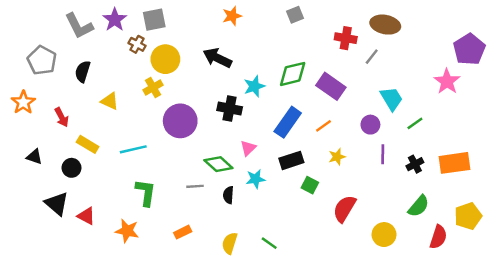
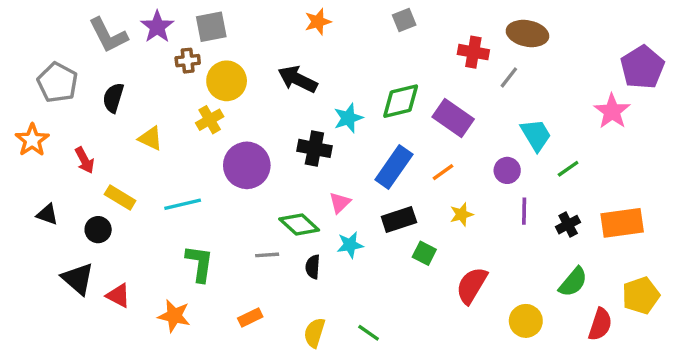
brown cross: (137, 44) -> (188, 61), turned -35

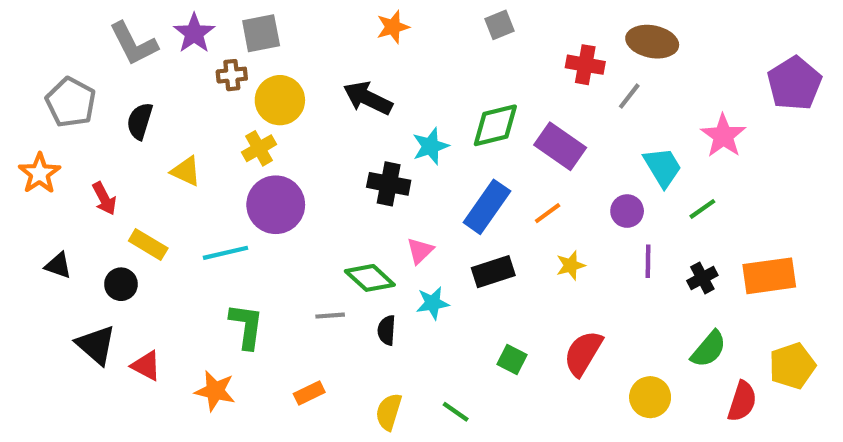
pink star: (612, 111) -> (723, 136), moved
purple circle: (247, 165) -> (276, 205), moved
green square: (424, 253) -> (512, 360), moved

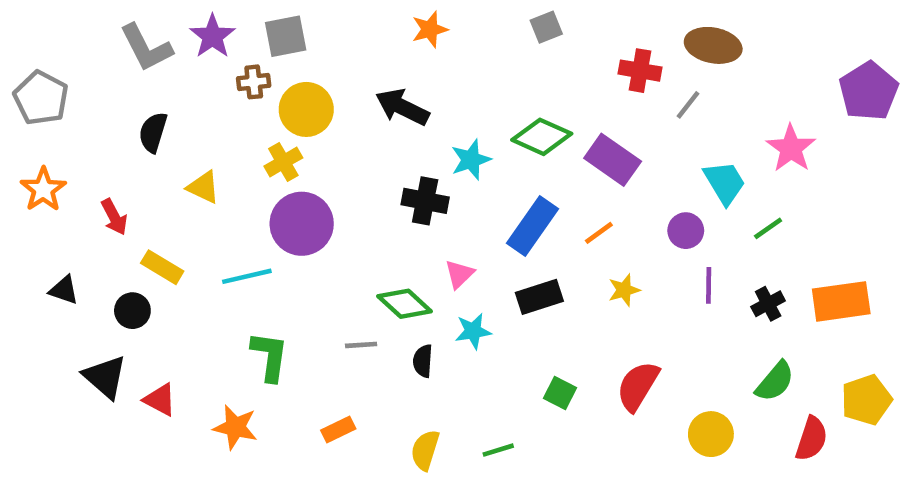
gray pentagon: (71, 102) -> (41, 98), moved
green diamond: (495, 125) -> (542, 137), turned 38
green line: (456, 412) -> (498, 450), turned -52

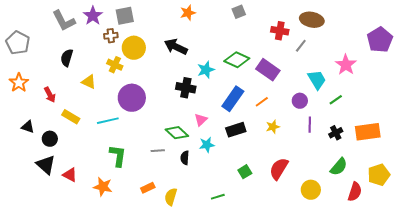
yellow cross: (283, 162) -> (115, 65), moved, turned -35
black circle: (132, 311) -> (50, 139), moved
green square: (560, 393) -> (245, 172), turned 32
yellow semicircle: (425, 450) -> (171, 197), moved

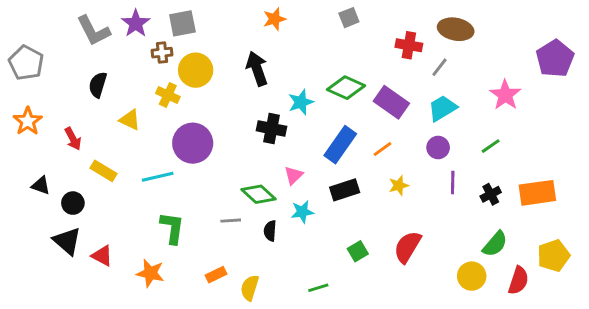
black arrow: (176, 47) -> (257, 69), turned 45
cyan trapezoid: (317, 80) -> (442, 108), moved, turned -90
yellow circle: (311, 190) -> (472, 276), moved

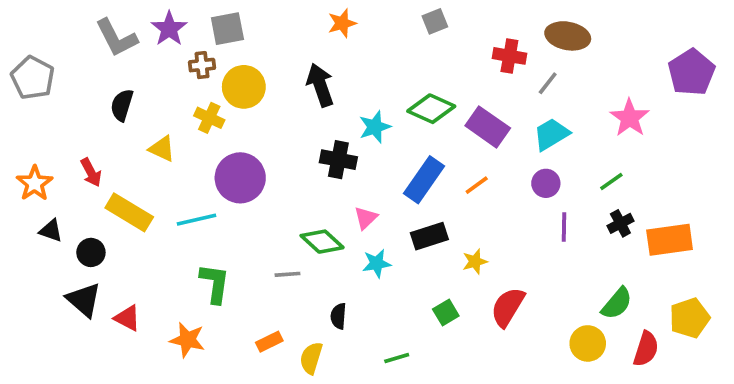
orange star: (28, 121) -> (35, 183), moved
yellow rectangle: (104, 171) -> (129, 212), size x1.4
yellow star: (399, 186) -> (475, 262), moved
black cross: (491, 194) -> (620, 223), moved
black semicircle: (270, 231) -> (338, 316), moved

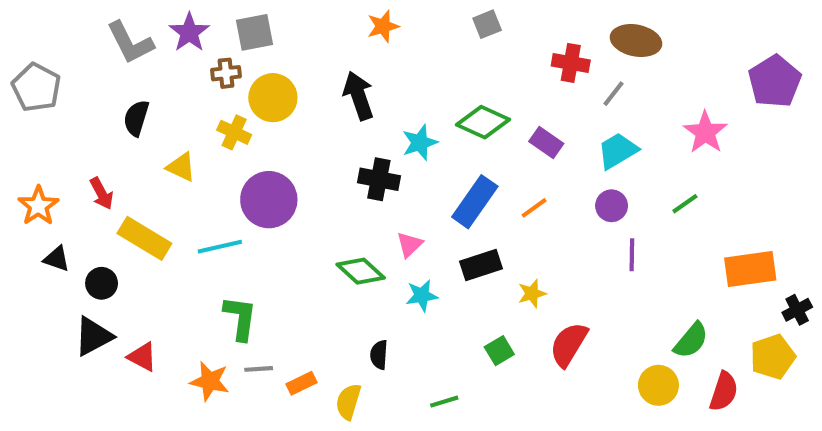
purple rectangle: (488, 127) -> (546, 143), size x0.7
black cross: (620, 223) -> (797, 310), moved
gray line: (287, 274) -> (259, 369), moved
black triangle: (84, 300) -> (93, 336), turned 51

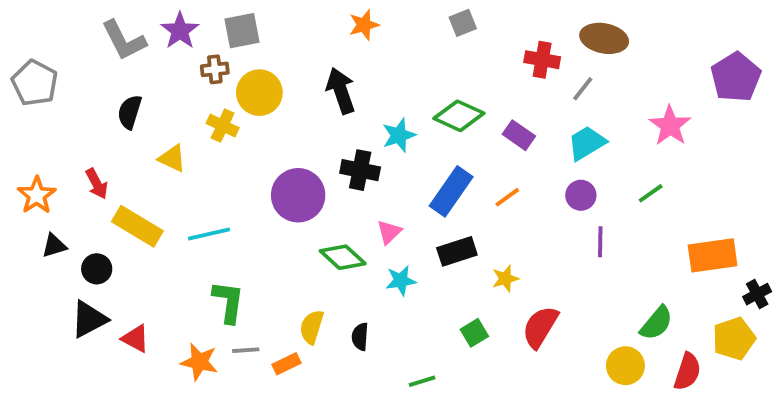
purple circle: (269, 200) -> (298, 195), moved
black triangle: (57, 259) -> (54, 246), turned -36
yellow semicircle: (348, 402) -> (312, 327), moved

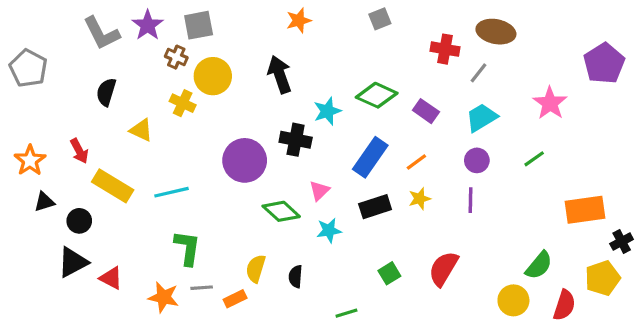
brown cross: (215, 69) -> (176, 57), turned 30
purple line: (600, 242) -> (470, 200), moved
yellow star: (505, 279) -> (420, 199), moved

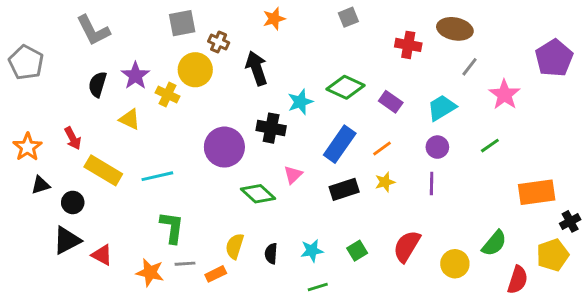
purple star: (148, 25) -> (135, 76), moved
brown cross: (176, 57) -> (219, 42), moved
gray line: (478, 73) -> (469, 67), moved
cyan star: (329, 230) -> (312, 251), moved
yellow circle: (513, 300) -> (455, 264), moved

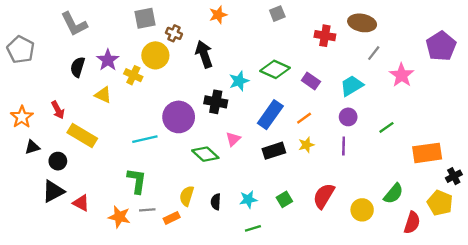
green line: (490, 146) -> (386, 127), moved
cyan line: (157, 176) -> (145, 139), moved
yellow pentagon: (553, 255) -> (440, 203), turned -30

